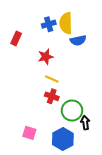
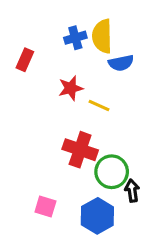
yellow line: (52, 79) -> (99, 106), moved
red cross: (52, 96) -> (80, 150), size x1.5

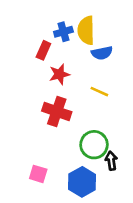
red rectangle: (25, 60) -> (43, 50), moved
yellow line: (99, 106) -> (99, 92), moved
red cross: (80, 150) -> (57, 111), moved

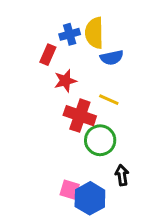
red cross: (57, 111) -> (80, 116), moved
green circle: (94, 145) -> (100, 140), moved
pink square: (38, 174) -> (70, 190), moved

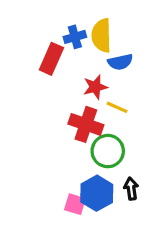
red rectangle: (48, 55) -> (51, 59), size x1.4
red star: (65, 81) -> (95, 87), moved
blue hexagon: (90, 198) -> (97, 193), moved

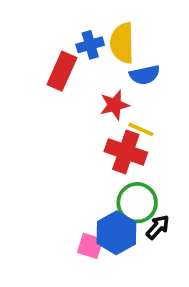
red cross: (86, 124) -> (126, 152), moved
green circle: (108, 151) -> (137, 203), moved
black arrow: (131, 189) -> (158, 227), turned 50

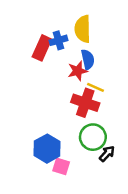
blue cross: (90, 45) -> (59, 40), moved
blue semicircle: (145, 75) -> (88, 59), moved, turned -90
blue hexagon: (116, 233) -> (47, 149), moved

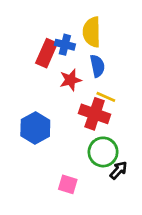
blue cross: (59, 40) -> (65, 45), turned 30
red star: (78, 71) -> (71, 80), moved
blue hexagon: (47, 149) -> (35, 128), moved

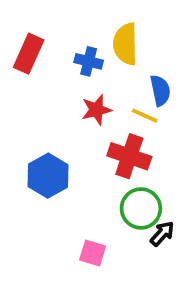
red rectangle: (47, 53) -> (29, 54), moved
blue semicircle: (97, 66) -> (160, 90), moved
yellow line: (106, 97) -> (145, 116), moved

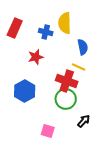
red star: (96, 110) -> (36, 57), moved
yellow line: (145, 116) -> (79, 67), moved
green circle: (141, 208) -> (66, 99), moved

